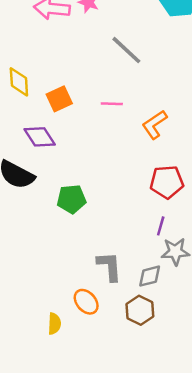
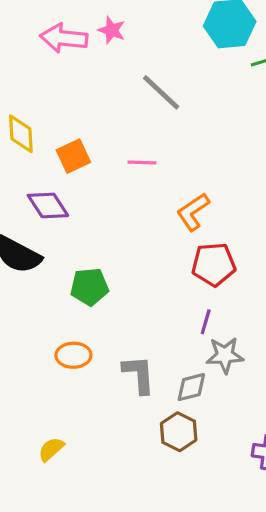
orange L-shape: (155, 125) -> (193, 212), moved
orange ellipse: (86, 302) -> (73, 355), moved, turned -50
yellow semicircle: (54, 324) -> (51, 449), moved, turned -135

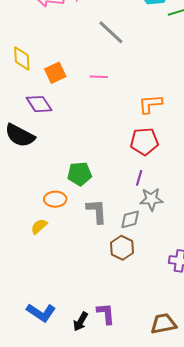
orange L-shape: (193, 212) -> (150, 104), moved, turned 30
green pentagon: (89, 287) -> (79, 174), moved
yellow semicircle: (51, 449) -> (39, 226), moved

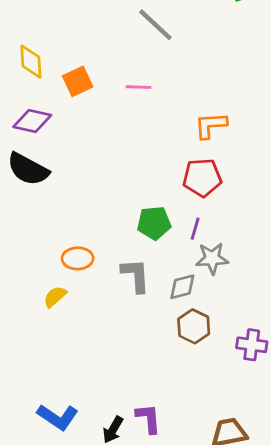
purple diamond: (39, 104) -> (32, 121), moved, turned -44
green pentagon: (79, 174) -> (154, 223), moved
brown hexagon: (122, 248) -> (194, 326), moved

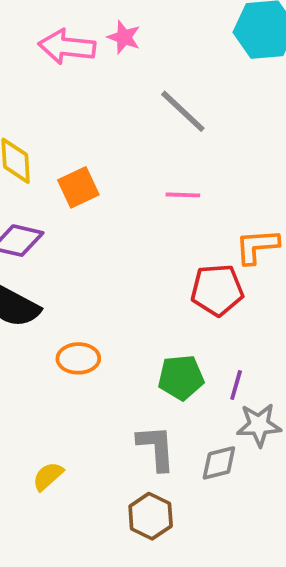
pink line: (138, 87) -> (183, 195), moved
red pentagon: (202, 178) -> (217, 290), moved
orange ellipse: (78, 258) -> (78, 358), moved
brown hexagon: (194, 326) -> (151, 516), moved

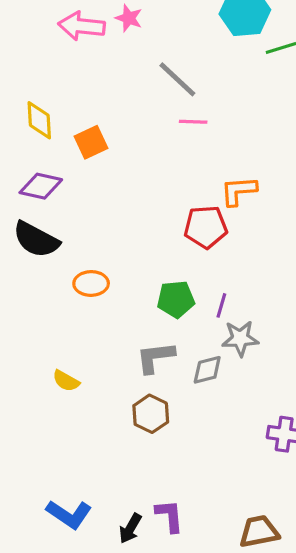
pink line: (183, 195) -> (193, 122), moved
gray L-shape: (156, 448) -> (155, 357), turned -93
yellow semicircle: (48, 476) -> (66, 381), turned -108

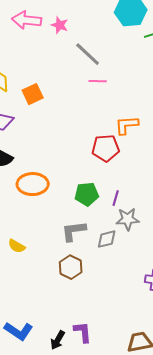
pink star: (129, 18) -> (60, 25), moved
orange ellipse: (91, 283) -> (33, 184), size x1.4

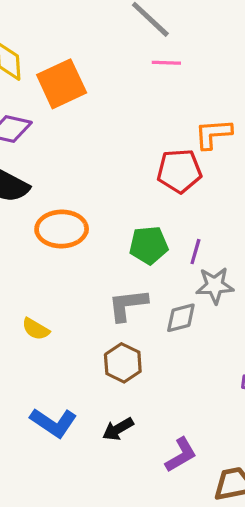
orange square: (33, 94) -> (62, 84), size x1.4
blue L-shape: (19, 331) -> (53, 423), moved
purple L-shape: (83, 332) -> (181, 455), moved, turned 65
black arrow: (58, 340) -> (118, 429), moved, turned 30

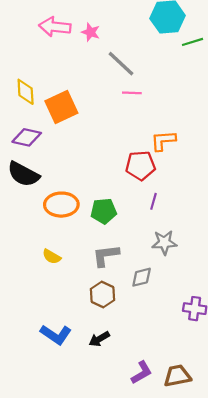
green pentagon: (149, 245) -> (104, 211), moved
purple line: (195, 252) -> (153, 201), moved
gray diamond: (181, 318) -> (142, 277), moved
yellow semicircle: (36, 329) -> (52, 257), moved
purple L-shape: (181, 455) -> (142, 373), moved

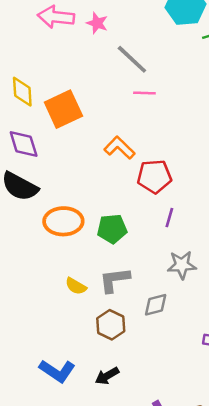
purple diamond: (27, 137) -> (24, 144), turned 60
orange L-shape: (163, 141) -> (119, 148), moved, turned 48
yellow semicircle: (52, 257) -> (76, 286), moved

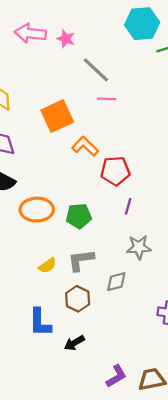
orange square: (63, 109) -> (57, 116), moved
yellow semicircle: (76, 286) -> (47, 265), turned -66
blue L-shape: (57, 371) -> (40, 322), moved, turned 56

